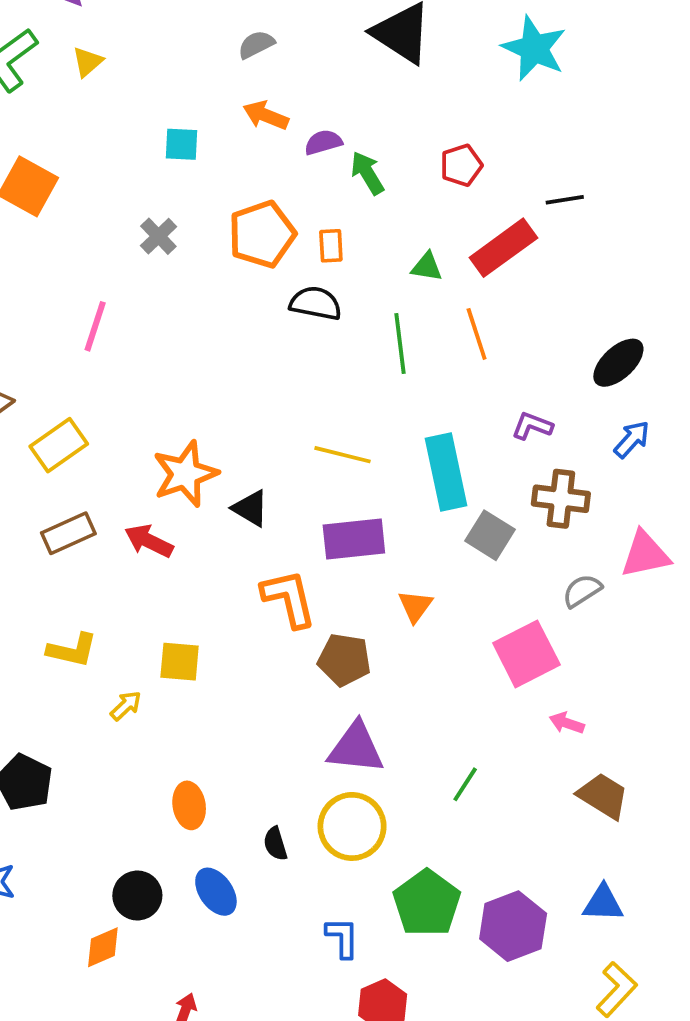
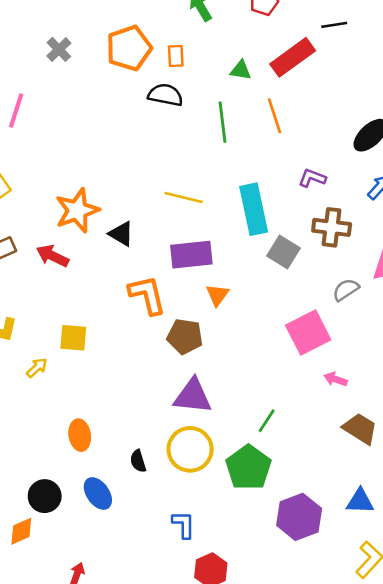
orange triangle: (415, 606) -> (217, 295), moved
green pentagon: (427, 903) -> (248, 468), moved

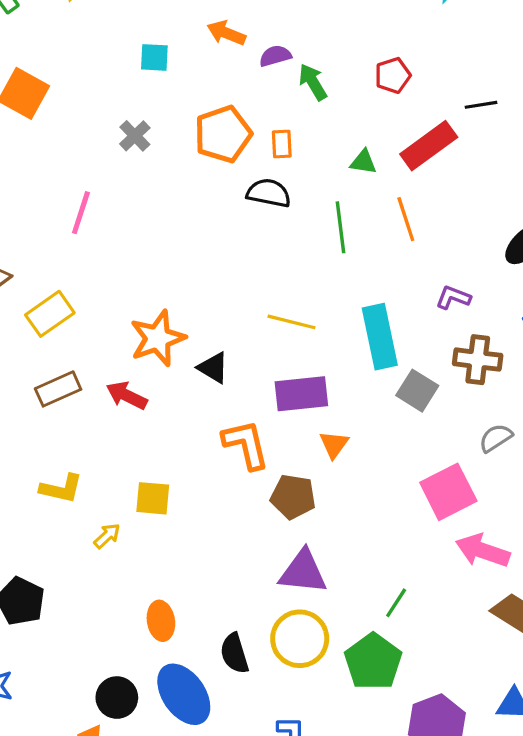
pink arrow: (335, 379) -> (483, 551), size x1.8
black semicircle: (138, 461) -> (234, 653), size x1.4
blue ellipse: (98, 494) -> (184, 694), size x1.5

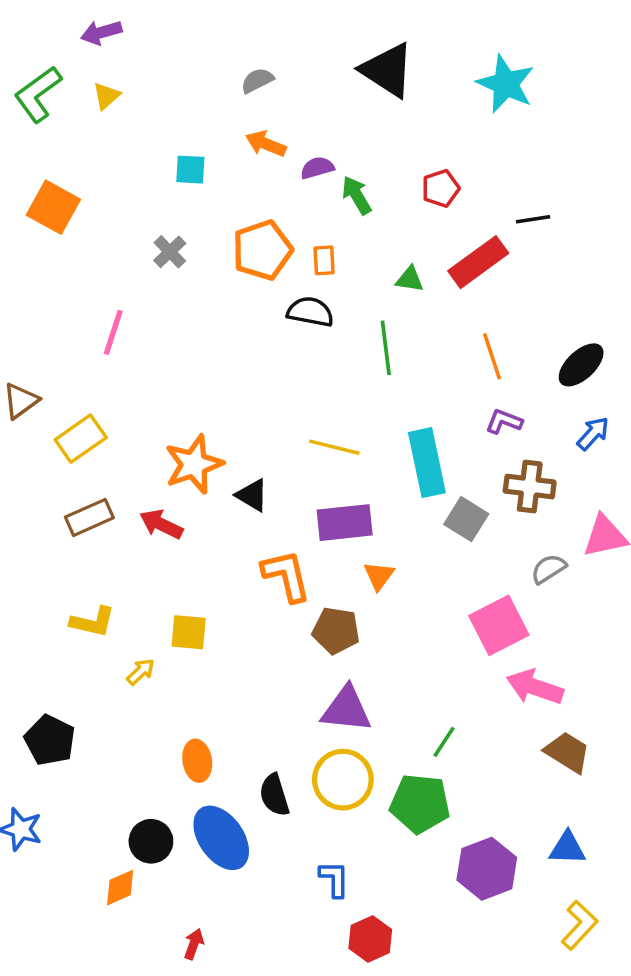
orange line: (406, 219) -> (492, 356), moved
green pentagon: (373, 662) -> (420, 804), turned -30

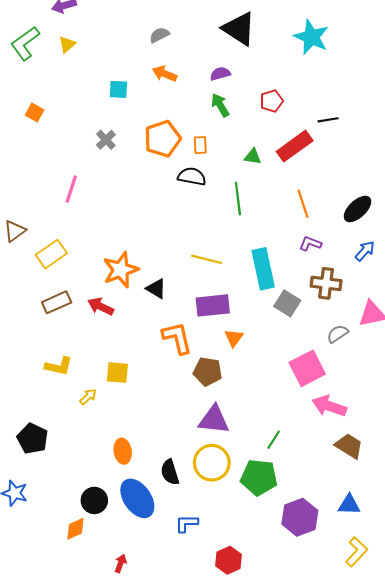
purple semicircle: (317, 168) -> (220, 74), moved
orange square: (53, 207) -> (35, 113), size x0.6
blue L-shape: (334, 879) -> (187, 524), moved, turned -90

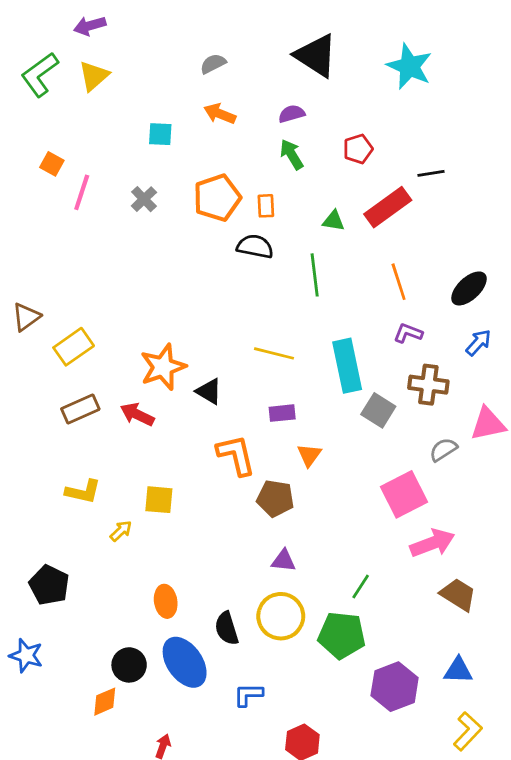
yellow triangle: (67, 44) -> (94, 76), size x1.4
pink line: (71, 189) -> (82, 192), moved
purple rectangle: (213, 305) -> (282, 413), size x0.6
pink arrow: (329, 406) -> (432, 543), turned 140
purple triangle: (214, 420) -> (283, 561), size x0.6

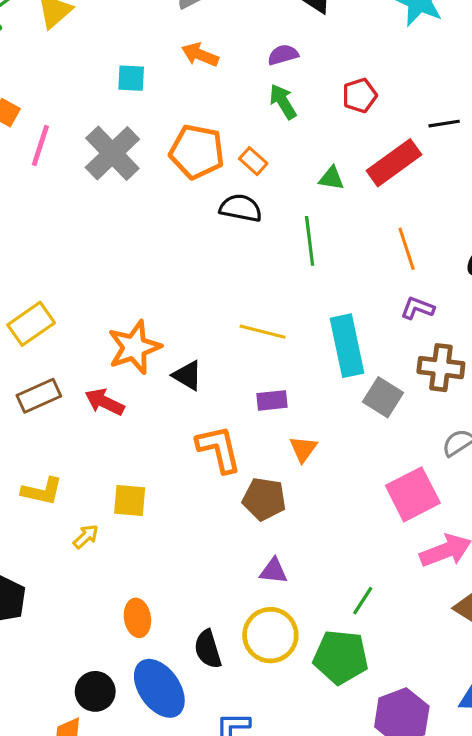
orange pentagon: (217, 198) -> (197, 152), turned 30
gray cross: (144, 199) -> (112, 153), size x1.8
orange rectangle: (266, 206) -> (253, 161), turned -45

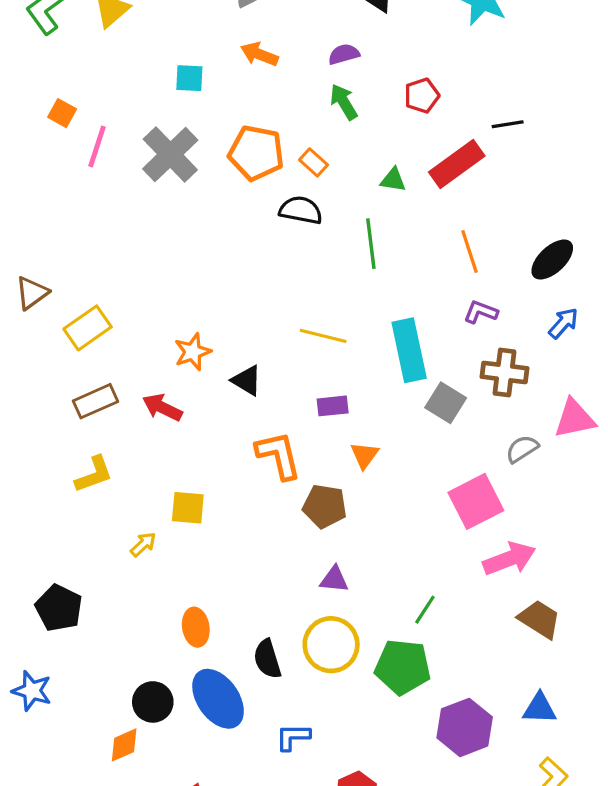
orange star: (134, 347) -> (193, 352), size x0.7
yellow L-shape: (42, 491) -> (94, 474), moved, turned -33

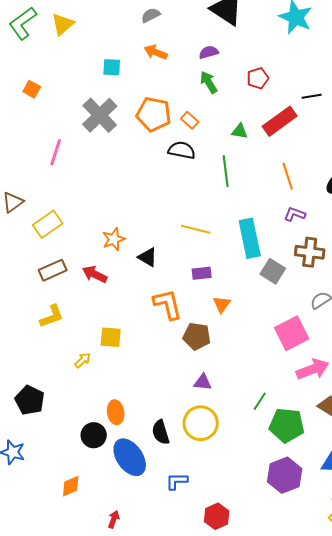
pink line: (97, 147) -> (56, 152), moved
green pentagon: (403, 667) -> (287, 425), moved
black circle: (153, 702) -> (94, 435), moved

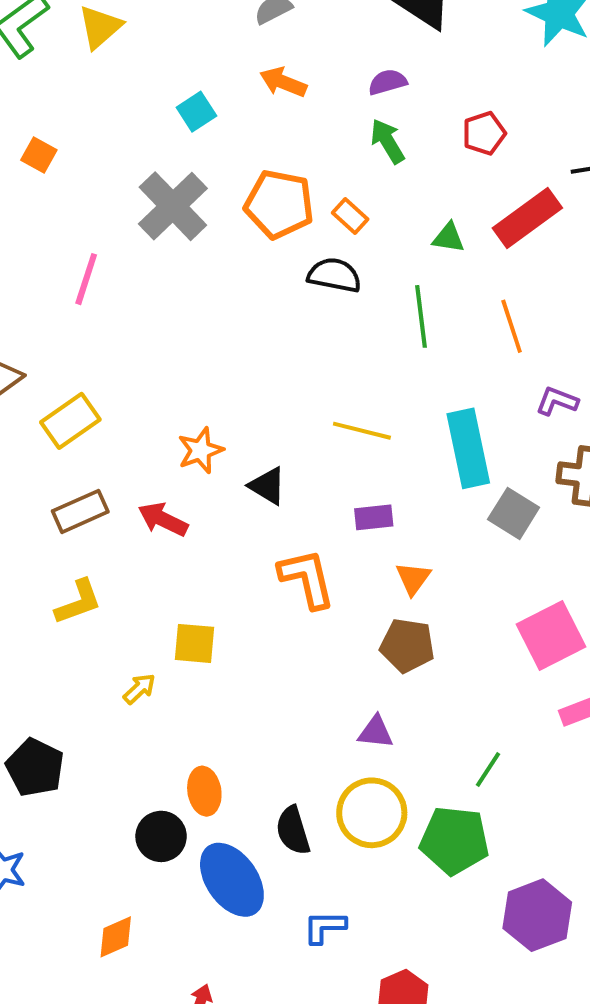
cyan square: (112, 67) -> (196, 112), turned -36
orange line: (288, 176) -> (512, 326), moved
brown pentagon: (197, 336) -> (407, 645), moved
green pentagon: (287, 425) -> (454, 840), moved

